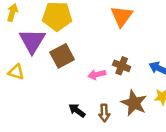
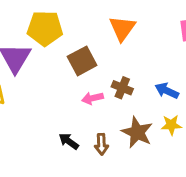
brown square: (62, 56) -> (82, 61), moved

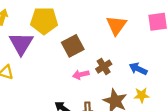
orange triangle: (122, 28) -> (116, 25), moved
brown cross: (122, 88) -> (104, 67), turned 35

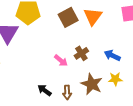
brown square: (73, 46) -> (68, 17), moved
pink arrow: (81, 75) -> (61, 61), turned -128

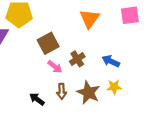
brown square: (68, 17) -> (48, 43), moved
brown arrow: (67, 92) -> (62, 91), moved

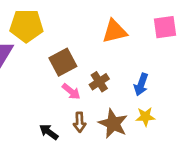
orange triangle: (90, 19) -> (115, 31), turned 40
blue arrow: (111, 61) -> (141, 84), turned -96

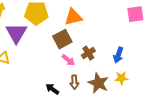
orange triangle: (115, 31) -> (73, 17), moved

